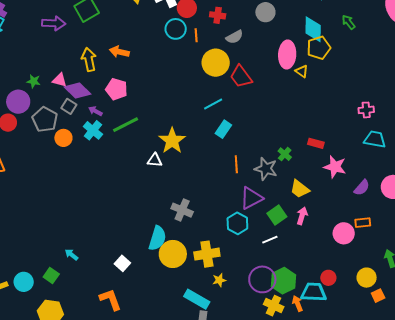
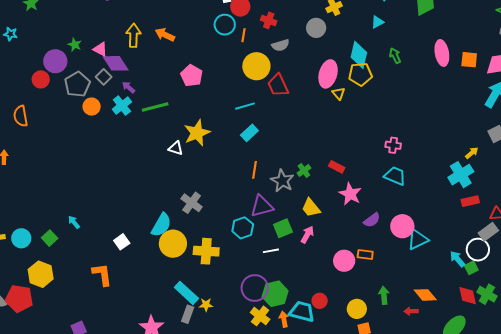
pink pentagon: (117, 89) -> (192, 76), moved
yellow star: (219, 280) -> (206, 305), moved

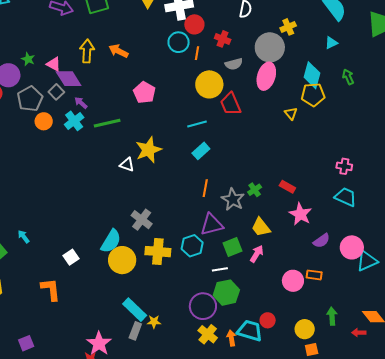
gray circle: (316, 28) -> (270, 47), size x1.5
pink ellipse: (328, 74) -> (266, 76), moved
yellow cross: (206, 251) -> (158, 252), moved
green hexagon: (275, 294) -> (226, 293), moved

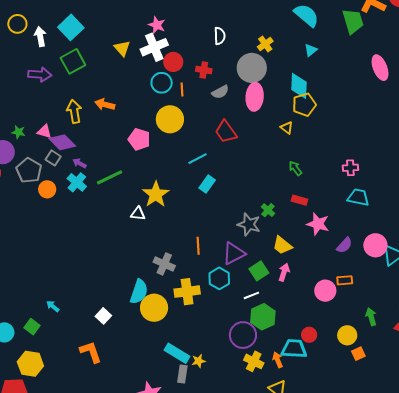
green arrow: (348, 77) -> (295, 168), moved
yellow circle: (209, 84) -> (170, 119), moved
orange line: (205, 188) -> (198, 246), moved

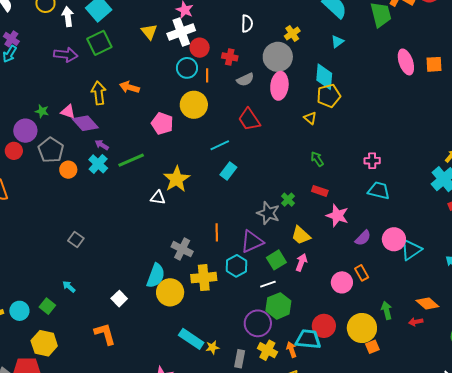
gray square: (53, 158) -> (76, 239), moved
orange rectangle: (345, 280) -> (362, 273), turned 63
red circle: (309, 335) -> (324, 326), size x1.5
yellow circle: (347, 335) -> (362, 328), size x1.5
gray rectangle: (182, 374) -> (240, 359), moved

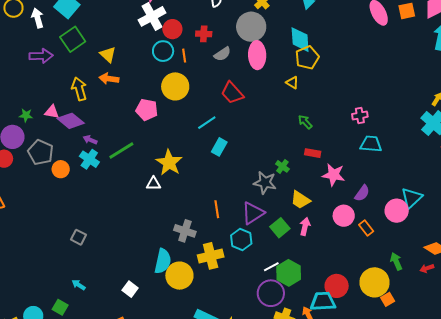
yellow triangle: (149, 32) -> (108, 54), moved
pink circle: (394, 239) -> (397, 211), moved
pink circle: (342, 282) -> (344, 216), moved
white line: (268, 284) -> (271, 267), moved

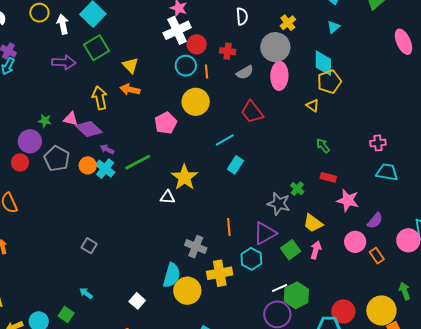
pink pentagon: (147, 110) -> (166, 123), turned 30
orange circle: (61, 169) -> (88, 165), moved

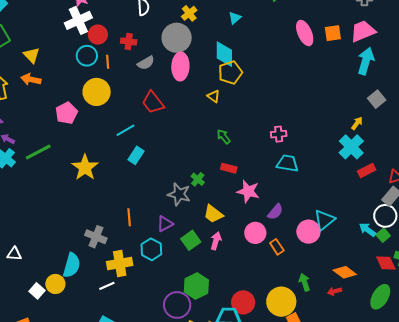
white triangle: (167, 197) -> (14, 254), moved
purple triangle: (265, 233) -> (165, 224), size x0.7
white line: (280, 288) -> (107, 286), moved
yellow circle: (187, 291) -> (55, 284), moved, size x0.7

